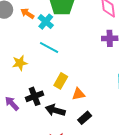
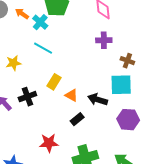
orange triangle: (78, 94) -> (71, 95), turned 40
black arrow: (55, 110) -> (98, 99), moved

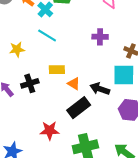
purple cross: (104, 40) -> (100, 37), moved
yellow rectangle: (54, 82) -> (57, 70), turned 56
black rectangle: (77, 119) -> (79, 108), size x1.6

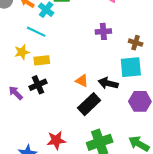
cyan line: (47, 36) -> (36, 32), moved
yellow rectangle: (57, 70) -> (42, 60), moved
red star: (50, 131) -> (56, 140), moved

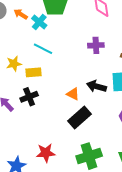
cyan line: (36, 32) -> (43, 49), moved
black arrow: (108, 83) -> (97, 86), moved

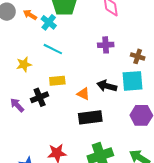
yellow rectangle: (34, 72) -> (57, 81), moved
black rectangle: (80, 118) -> (90, 117), turned 35

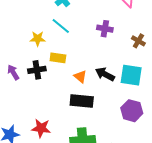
purple cross: (106, 45) -> (105, 29), moved
brown cross: (138, 56) -> (138, 41), moved
yellow star: (24, 64) -> (38, 39), moved

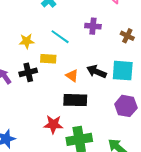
cyan line: (61, 26) -> (60, 37), moved
red star: (41, 128) -> (53, 124), moved

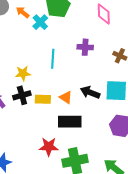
cyan line: (60, 37) -> (53, 59), turned 60
yellow star: (27, 41) -> (23, 73), moved
yellow rectangle: (48, 59) -> (43, 99), moved

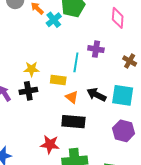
cyan line: (53, 59) -> (76, 62), moved
yellow rectangle: (43, 99) -> (58, 80), moved

